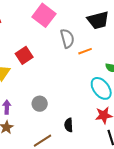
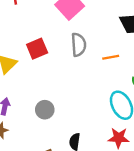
gray semicircle: (67, 38) -> (79, 45), moved

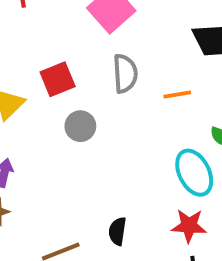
gray circle: (45, 110) -> (80, 126), moved

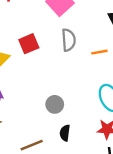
gray circle: (80, 126) -> (55, 104), moved

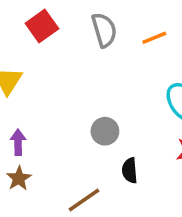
red square: (29, 44) -> (42, 26), moved

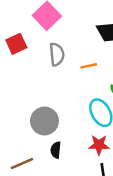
gray circle: (105, 131) -> (44, 121), size x1.5

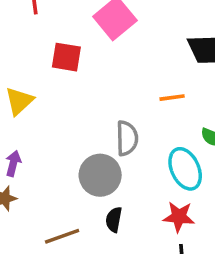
red square: (16, 44) -> (66, 57), turned 30
gray semicircle: (57, 54) -> (127, 138), moved

